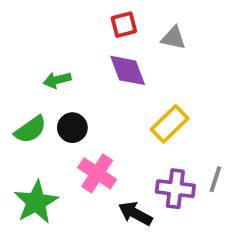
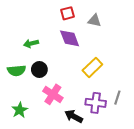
green semicircle: (30, 130) -> (16, 71), turned 30
green star: (36, 202) -> (20, 110), size x0.7

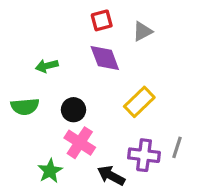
gray triangle: (95, 21) -> (142, 31), turned -40
black circle: (39, 69) -> (73, 110), moved
green star: (20, 110) -> (50, 171), moved

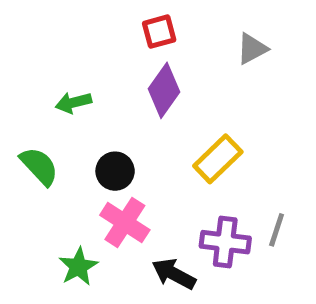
gray triangle: (142, 31) -> (252, 49), moved
purple diamond: (105, 58) -> (164, 90), turned 56
green semicircle: (25, 107) -> (39, 166), turned -128

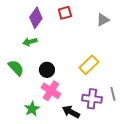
purple diamond: (164, 90) -> (36, 18), moved
gray line: (277, 230) -> (113, 94), turned -32

